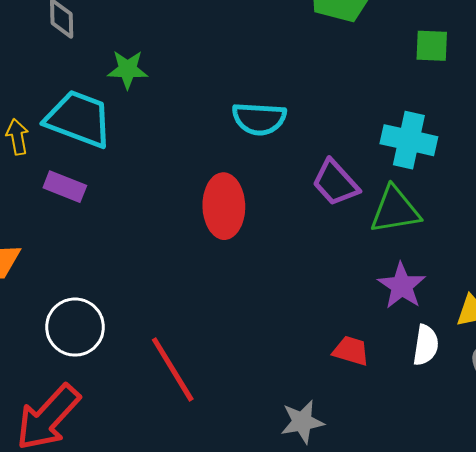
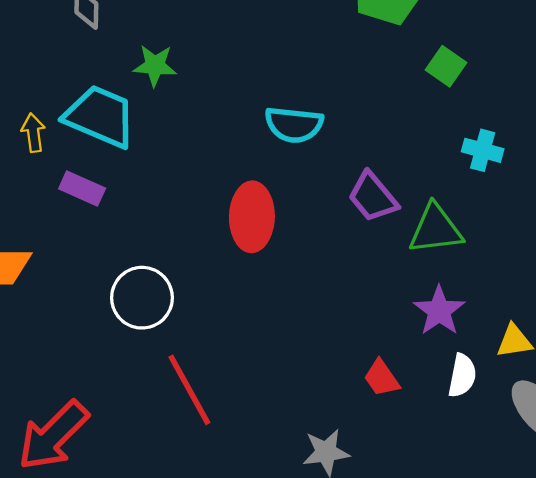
green square: (432, 46) -> (446, 66), moved, turned 30
cyan cross: (409, 140) -> (483, 150), moved, size x0.7
white circle: (75, 327) -> (142, 298), moved
red trapezoid: (351, 351) -> (382, 378), turned -144

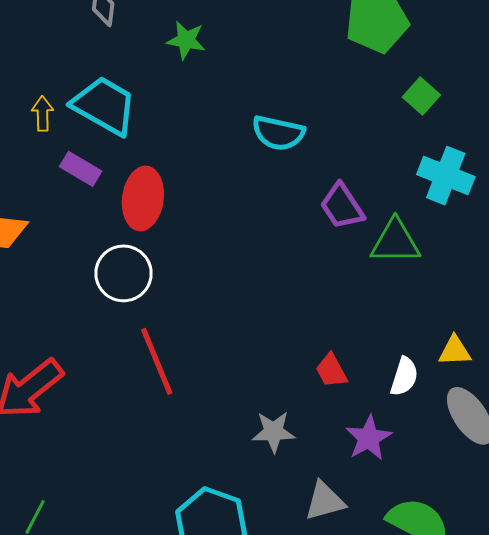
green star: (155, 65) -> (186, 40), moved
cyan cross: (483, 150) -> (446, 176), size x1.5
red ellipse: (252, 217) -> (143, 198), moved
purple star: (439, 311) -> (369, 438), moved

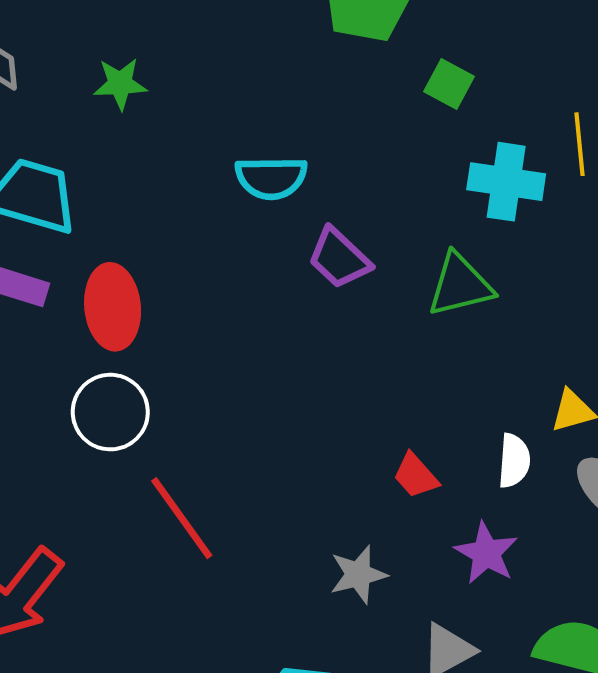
purple trapezoid: (342, 206) -> (339, 258), moved

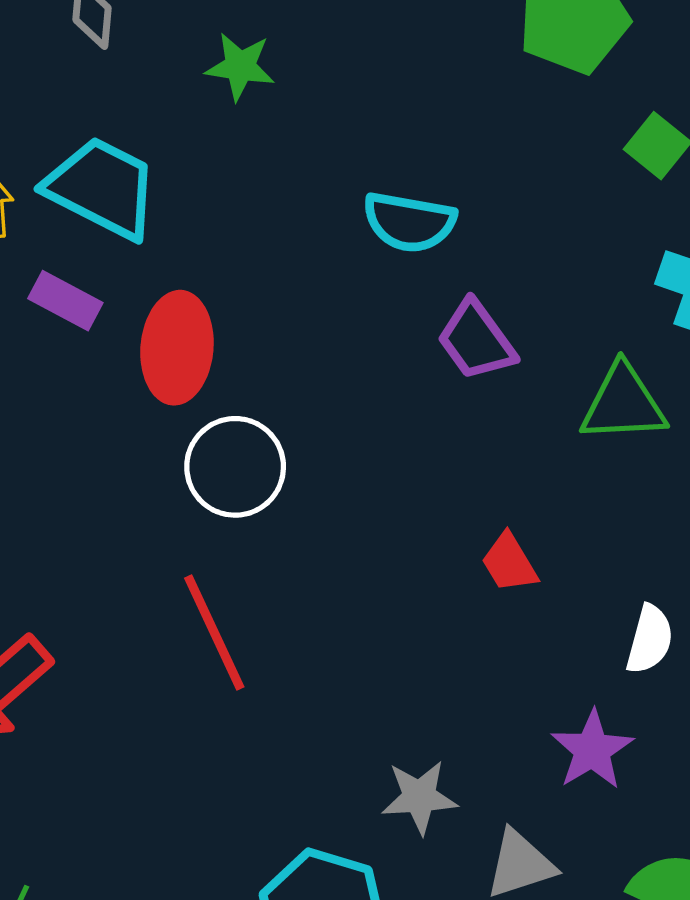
white circle: (110, 412) -> (235, 467), moved
red trapezoid: (416, 476) -> (509, 563), moved
gray star: (358, 575) -> (419, 797), moved

